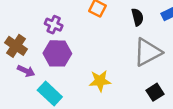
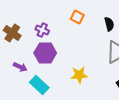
brown cross: (16, 46) -> (12, 33), moved

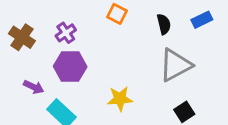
purple cross: (42, 30) -> (66, 33), turned 32

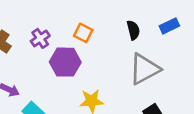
orange square: (117, 14) -> (83, 33), moved
purple hexagon: (70, 67) -> (65, 62), moved

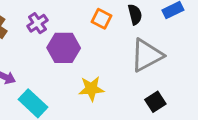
orange square: (83, 33) -> (102, 19), moved

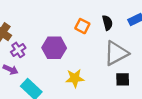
purple cross: (37, 23) -> (18, 50), moved
black square: (155, 102) -> (123, 79), moved, turned 32

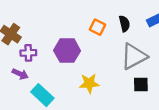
purple cross: (18, 50) -> (28, 53), turned 32

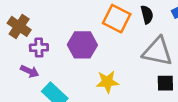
orange square: (97, 27) -> (117, 19), size x1.5
gray triangle: (134, 56) -> (157, 51), turned 40

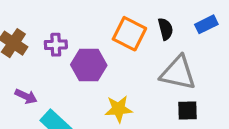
purple cross: (39, 48) -> (56, 45), moved

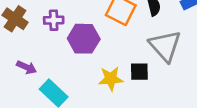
gray triangle: (178, 73) -> (165, 46), turned 36
black square: (187, 110) -> (139, 72), moved

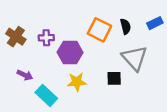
yellow star: (111, 79) -> (77, 82), moved

